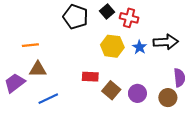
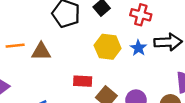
red cross: (129, 18) -> (141, 15), moved
brown triangle: (38, 69) -> (41, 52), moved

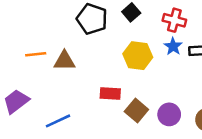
blue star: (138, 48) -> (173, 46), moved

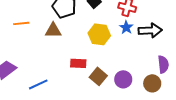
orange line: (36, 54) -> (21, 23), moved
brown triangle: (64, 61) -> (53, 30), moved

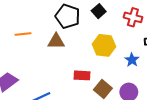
blue star: (126, 27) -> (132, 60), moved

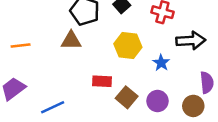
orange line: (23, 34) -> (21, 45), moved

